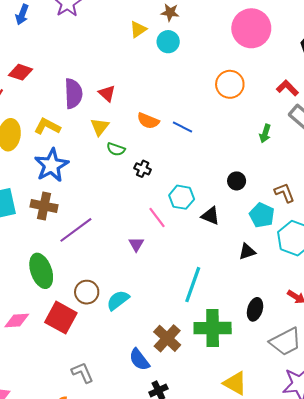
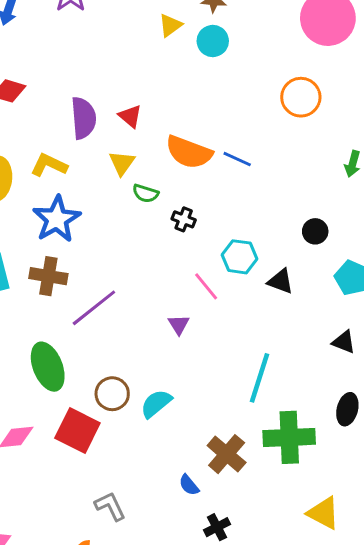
orange semicircle: (148, 121) -> (189, 152), size x1.5
black triangle: (247, 251) -> (344, 342), moved, turned 42
blue semicircle: (139, 360) -> (189, 485), size x0.7

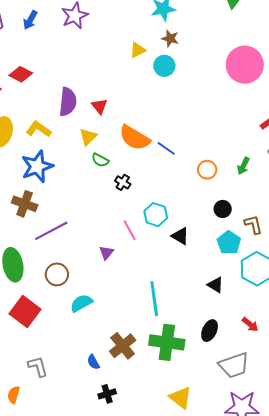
orange circle: (301, 97) -> (207, 170), moved, size x0.7
black circle: (315, 231) -> (223, 209), moved
cyan line: (259, 378) -> (154, 299), turned -36
brown circle: (112, 394) -> (57, 274), moved

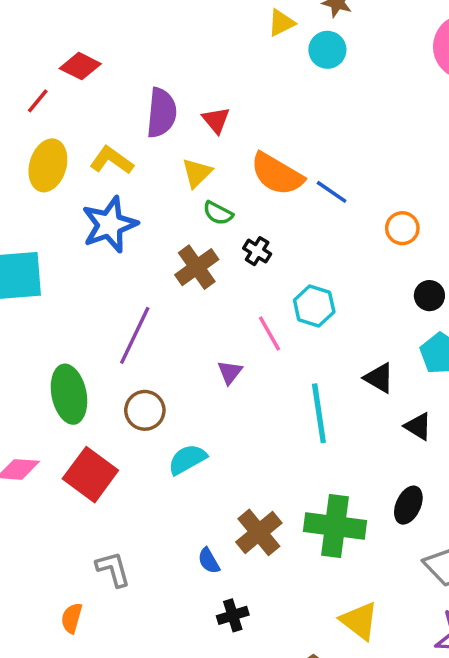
brown cross: (25, 204) -> (197, 267), moved, turned 35
purple line: (51, 231) -> (135, 335), turned -36
black triangle: (180, 236) -> (379, 378), moved
cyan line: (154, 299) -> (319, 413), moved

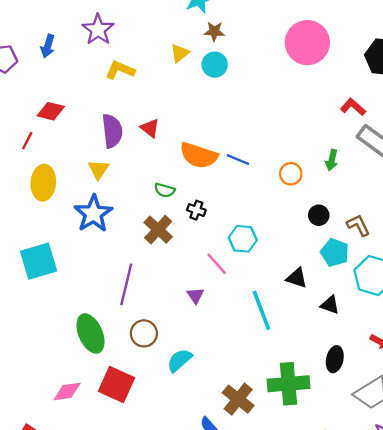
yellow L-shape: (112, 160) -> (120, 70), moved
yellow triangle: (197, 173) -> (98, 169), moved

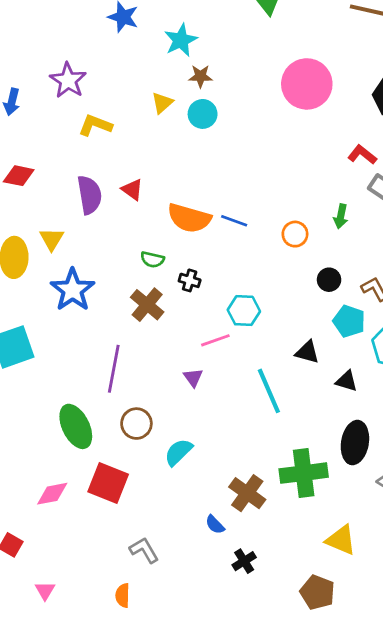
yellow triangle: (98, 169) -> (52, 239), moved
pink line: (217, 264) -> (215, 340), turned -65
black ellipse: (335, 359) -> (355, 443), size x1.4

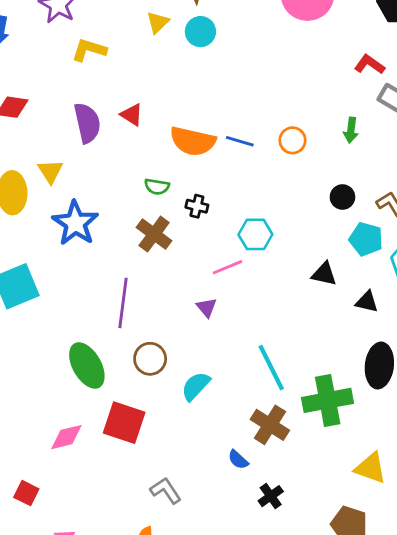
orange circle: (295, 234) -> (293, 140), moved
cyan line: (269, 391) -> (271, 368), moved

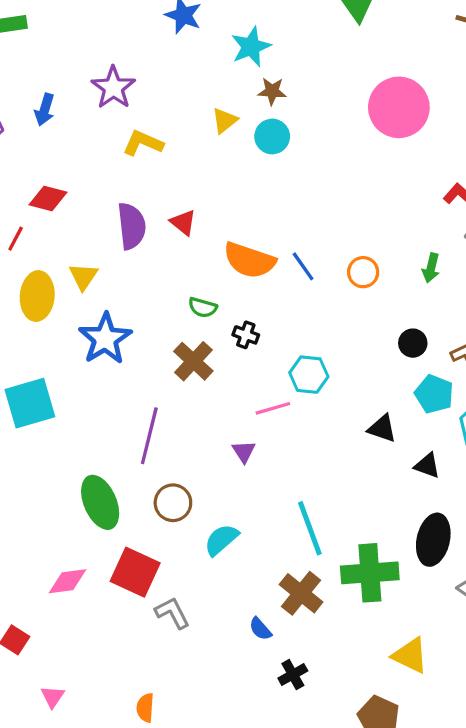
blue line: (240, 141) -> (303, 266), turned 32
gray L-shape: (166, 491) -> (172, 613), moved

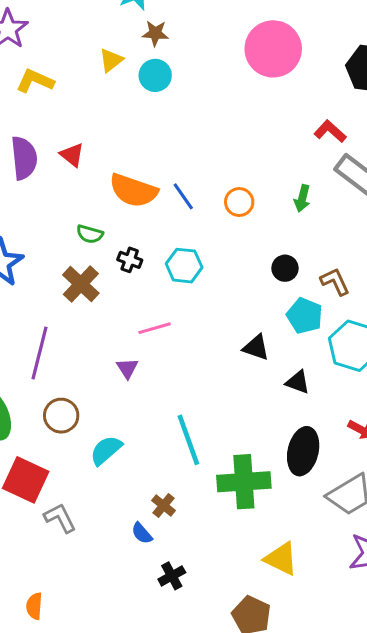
cyan hexagon: (309, 375) -> (184, 266), moved
brown cross: (301, 593) -> (163, 505), moved, size x0.6

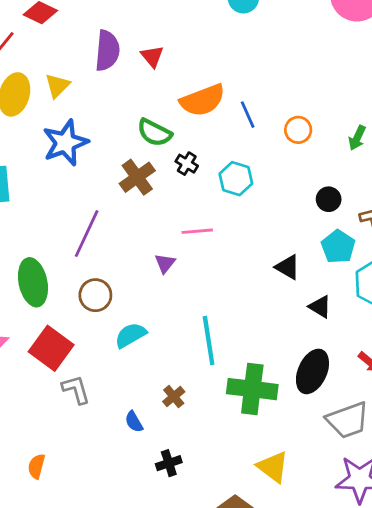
orange semicircle: (133, 190) -> (203, 100), turned -51
green semicircle: (90, 234) -> (154, 133), size x1.4
blue semicircle: (142, 533) -> (134, 422), moved

